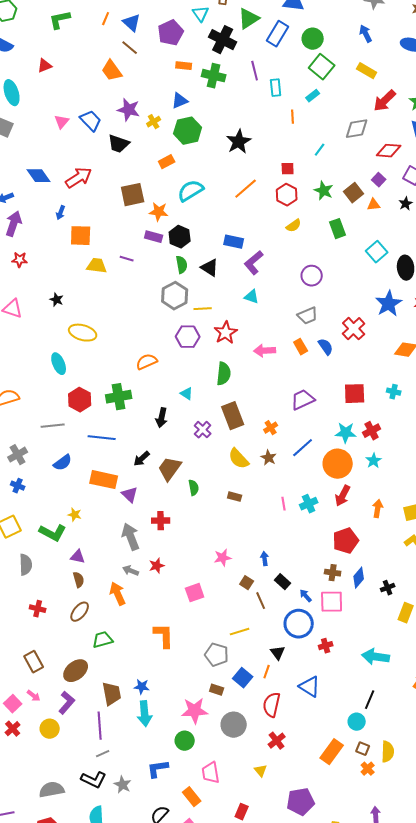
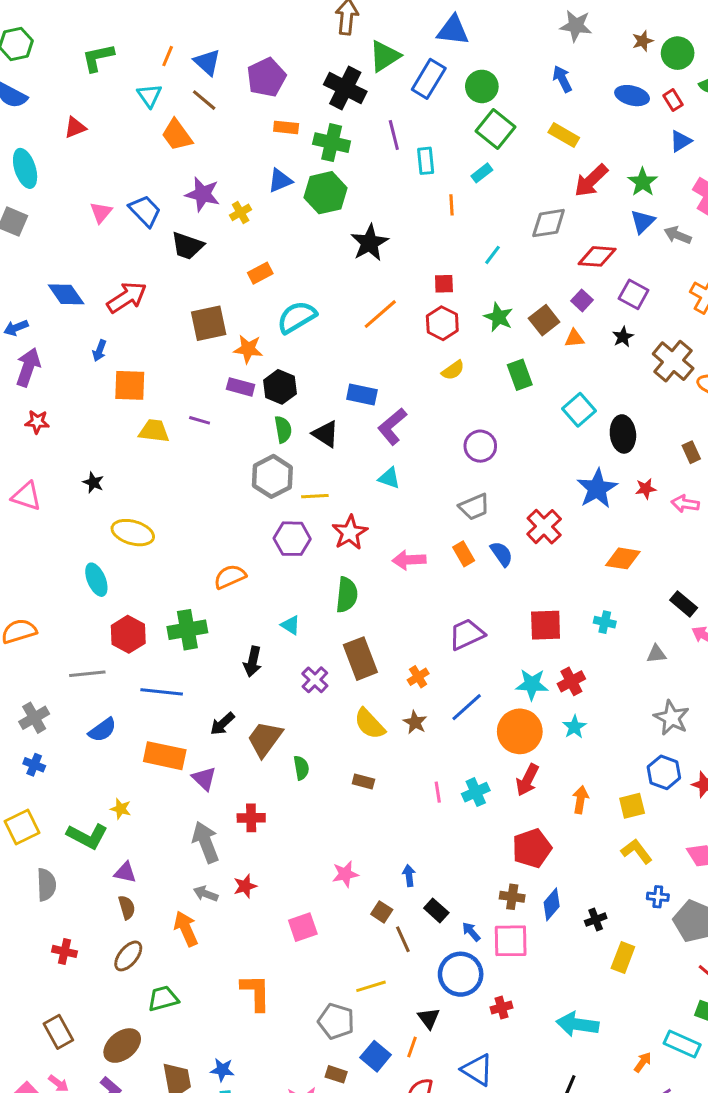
cyan triangle: (201, 14) -> (149, 96), moved
green hexagon: (188, 131) -> (326, 193), moved

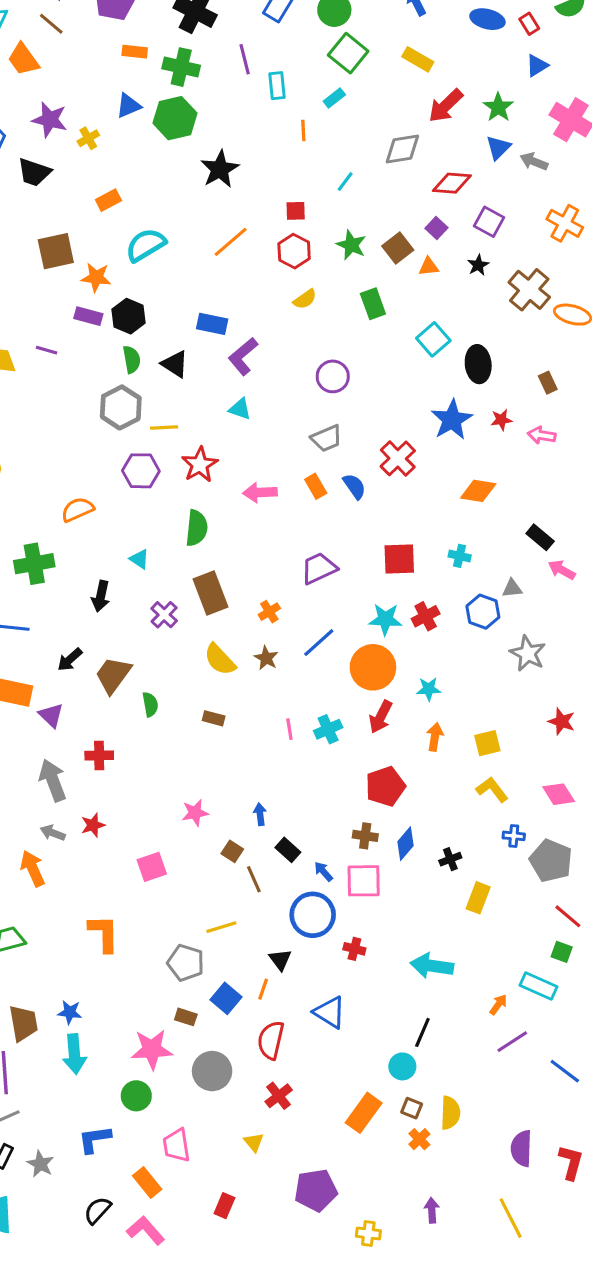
cyan star: (574, 727) -> (429, 689), moved, turned 30
blue hexagon: (664, 772) -> (483, 612), moved
red cross: (502, 1008) -> (354, 949), turned 30

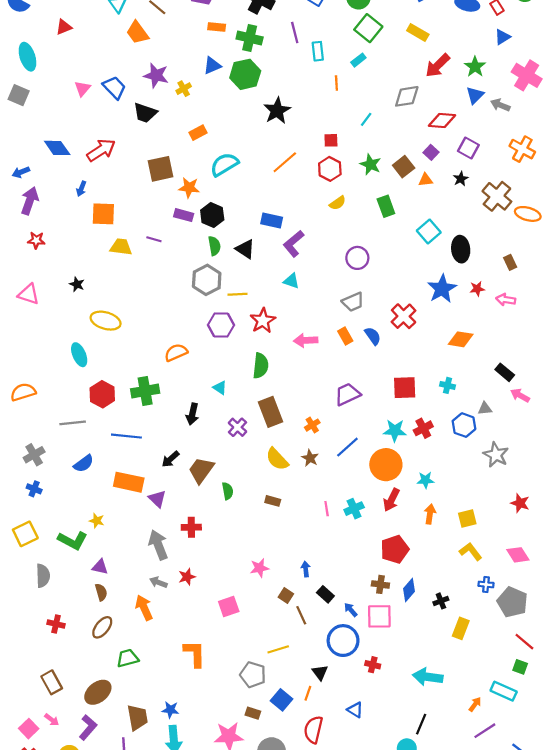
blue triangle: (330, 1012) -> (355, 710), size x0.7

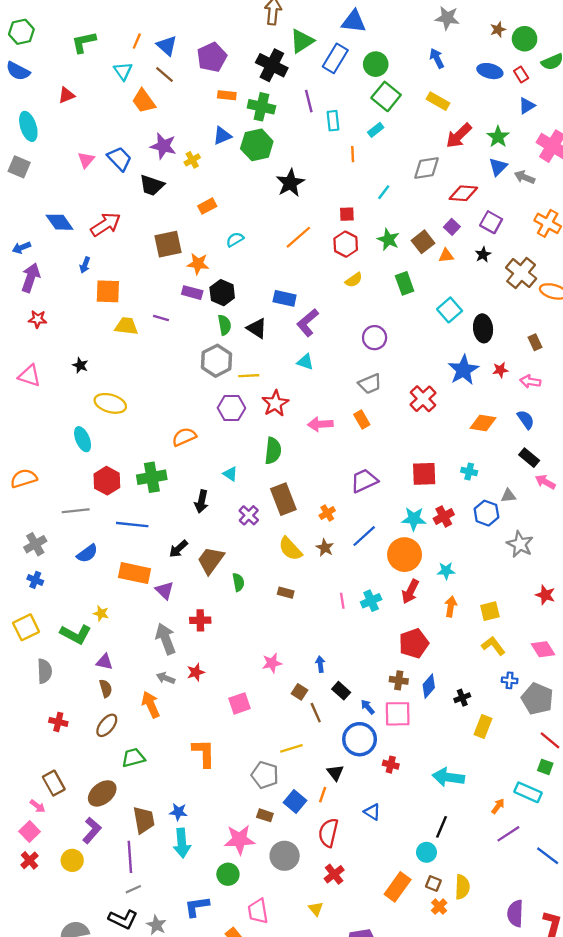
cyan semicircle: (224, 164) -> (235, 240), size x0.6
blue semicircle: (373, 336) -> (526, 420), moved
pink arrow: (52, 720) -> (38, 806), moved

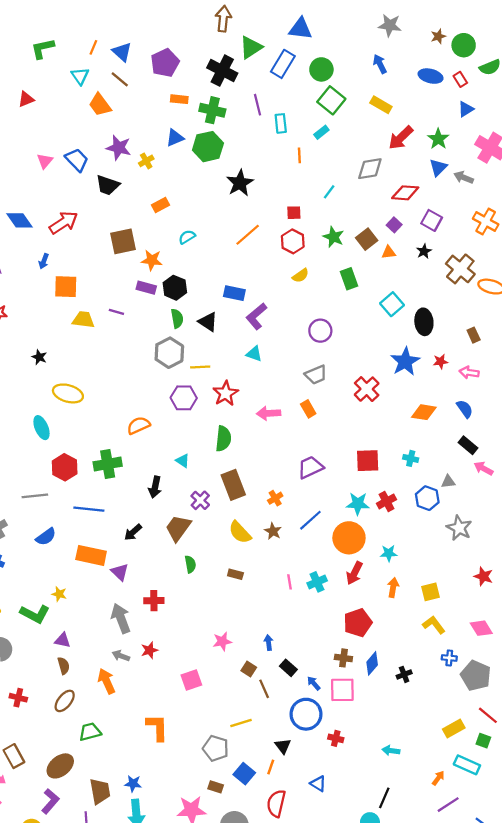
brown trapezoid: (211, 560) -> (178, 528), moved
yellow rectangle: (483, 727) -> (454, 728), moved, turned 40
cyan arrow: (448, 777) -> (391, 751), size x0.6

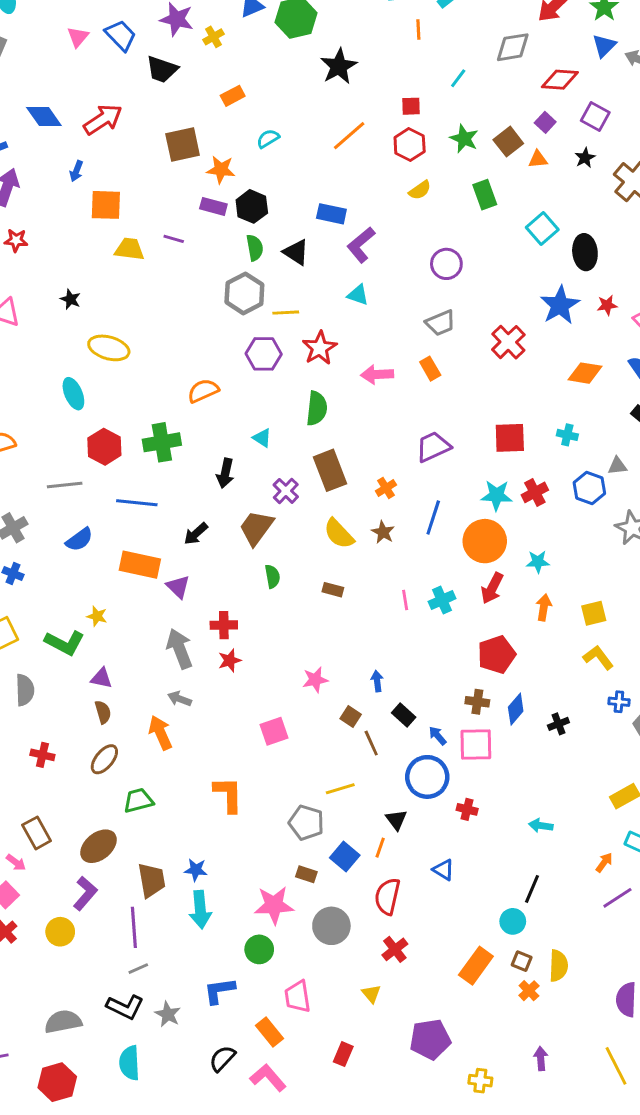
blue line: (310, 520) -> (433, 517), turned -30
red star: (150, 650) -> (230, 660), moved

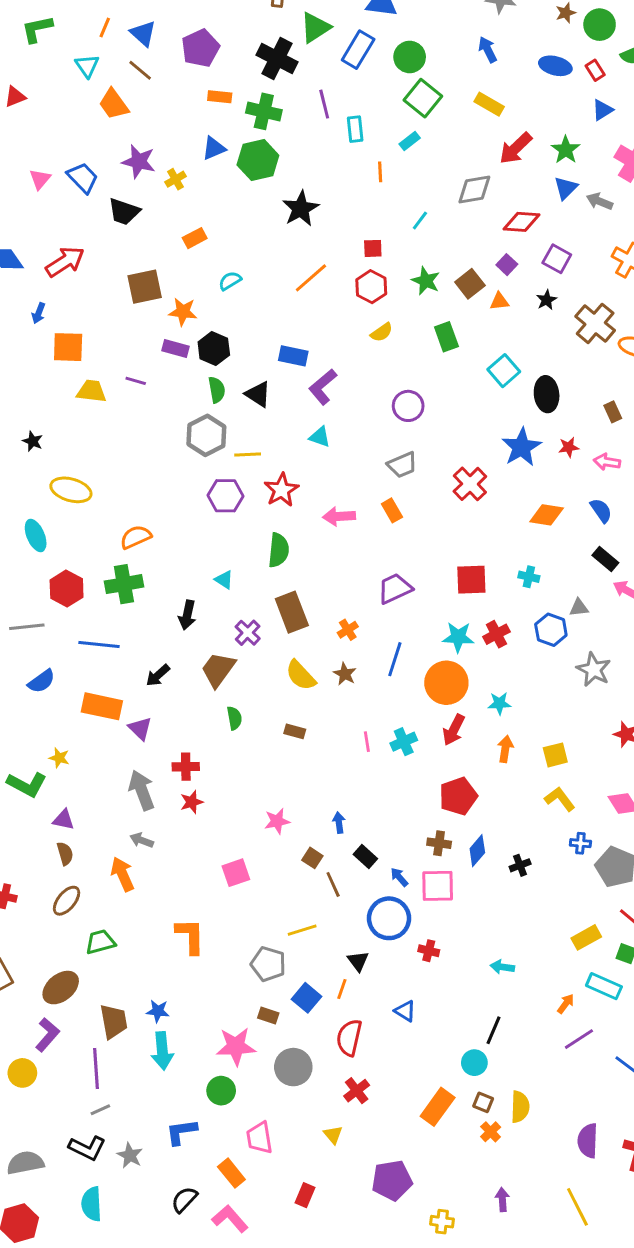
orange semicircle: (203, 391) -> (136, 537), moved

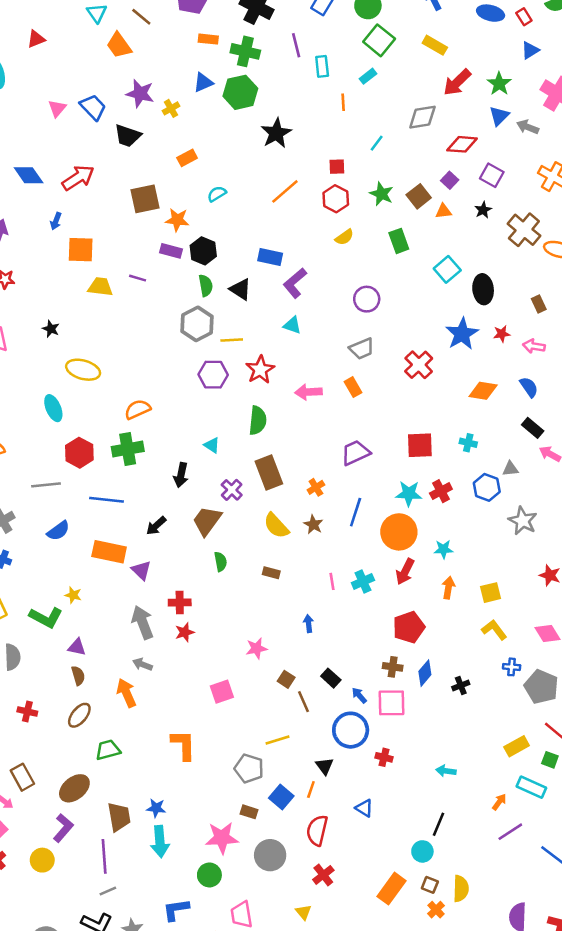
blue arrow: (339, 823) -> (308, 624), moved

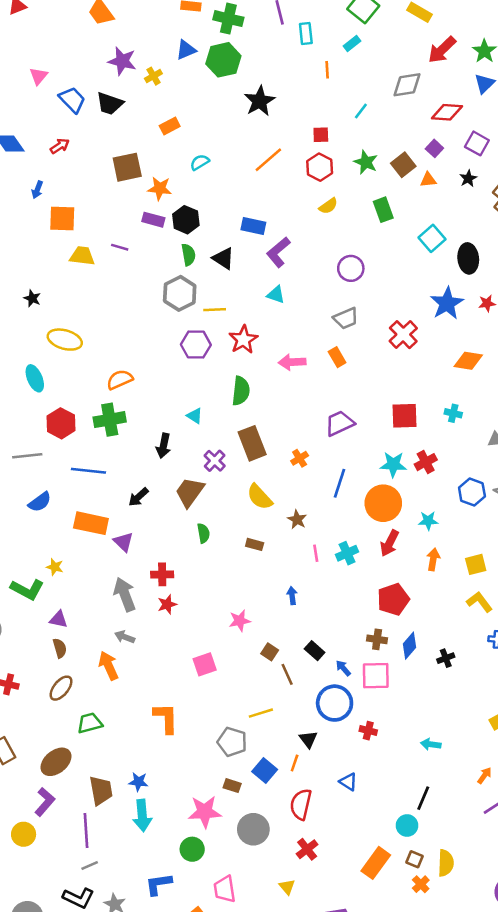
blue trapezoid: (93, 107) -> (72, 100), moved
red arrow: (78, 178) -> (60, 146), size x0.6
blue hexagon: (487, 487) -> (472, 492), moved
brown star: (313, 525) -> (297, 519), moved

